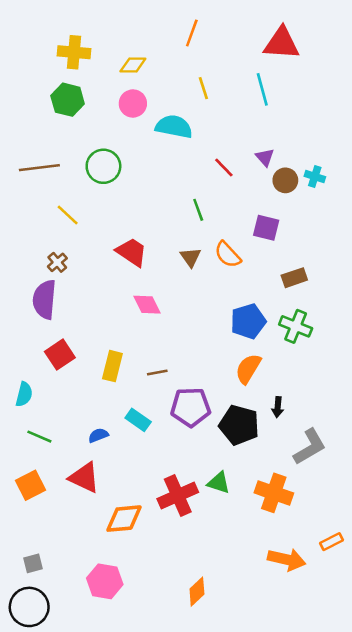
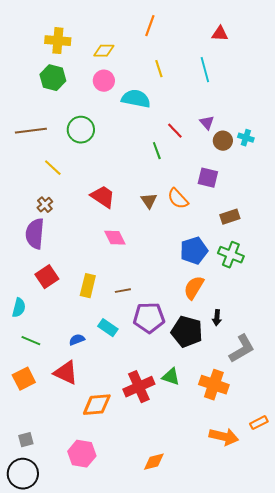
red triangle: (282, 43) -> (220, 34), size x0.6
green line: (198, 210) -> (157, 151), moved
orange diamond: (197, 592) -> (154, 462), turned 30

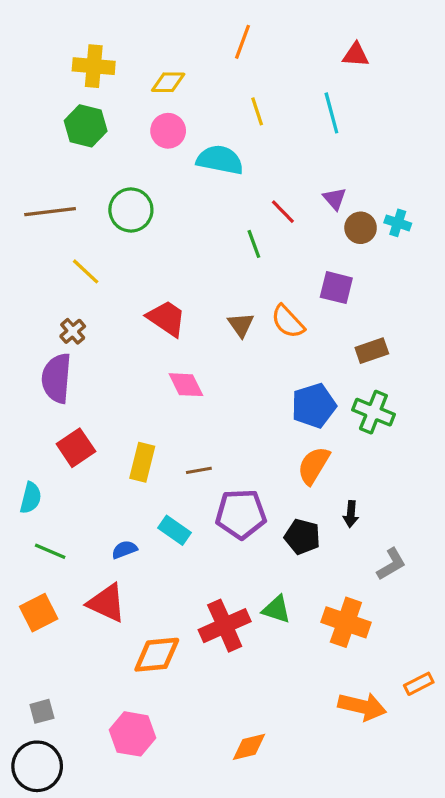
black pentagon: (187, 332) -> (302, 537), size x0.7
gray L-shape: (242, 349) -> (391, 564), size x0.7

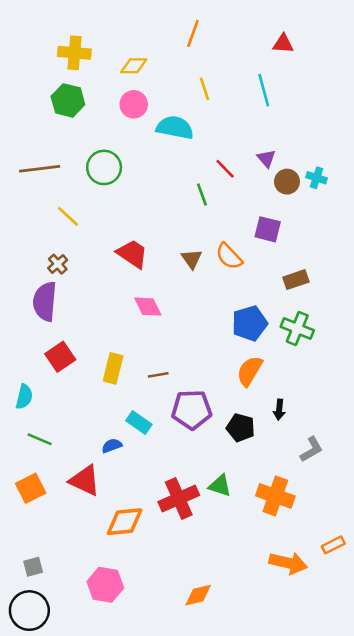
blue semicircle: (124, 550) -> (112, 446), moved

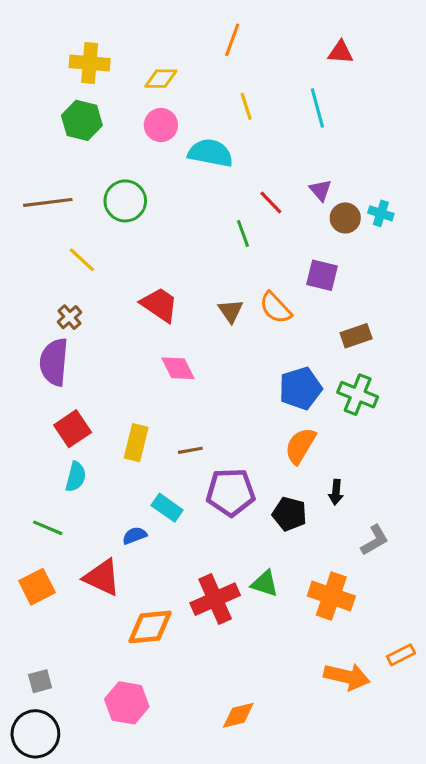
cyan semicircle: (24, 397) -> (76, 477), moved

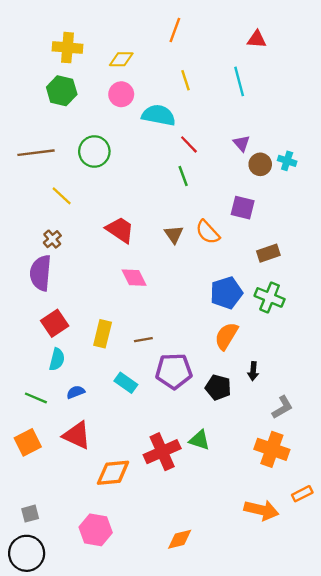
red line: (271, 202) -> (189, 144), moved
blue semicircle: (135, 536) -> (76, 392), moved
orange cross: (331, 596) -> (272, 449), moved

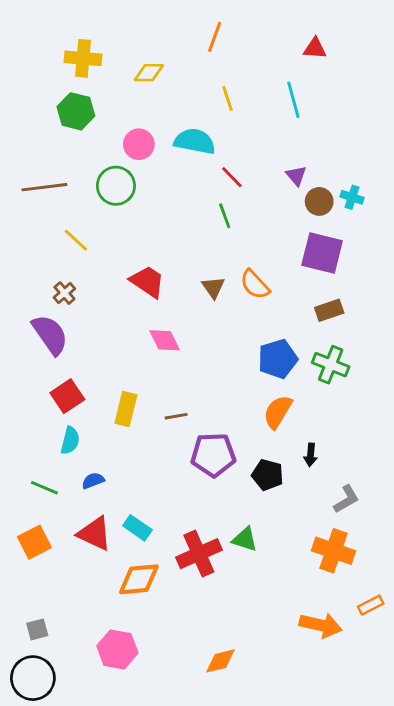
pink circle: (121, 94) -> (139, 144), moved
purple square: (243, 208) -> (322, 253), moved, size x1.4
purple semicircle: (41, 273) -> (50, 335), turned 140
cyan rectangle: (126, 383) -> (137, 528), moved

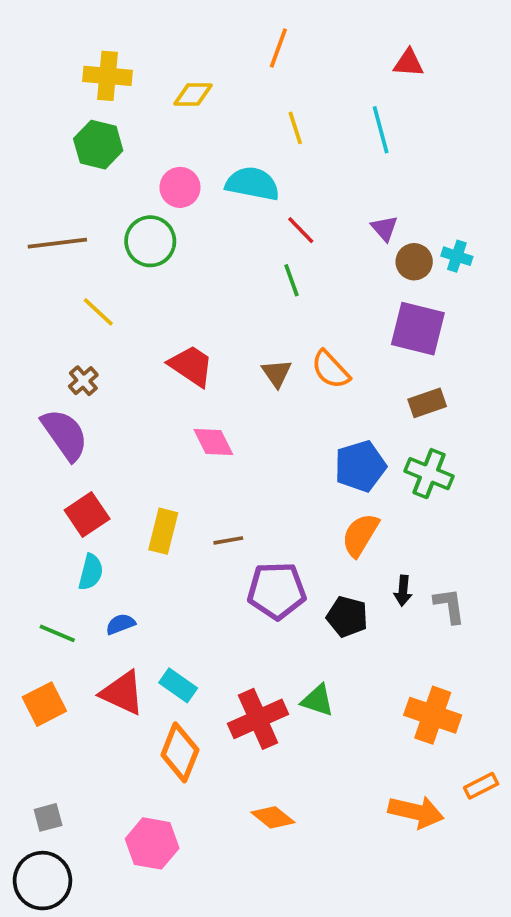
gray L-shape: (346, 499) -> (449, 606), moved, turned -68
orange diamond: (139, 579) -> (180, 752), turned -63
orange diamond: (220, 661) -> (273, 817), moved, turned 52

